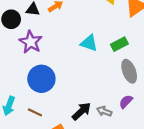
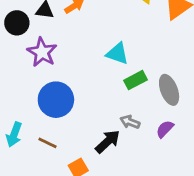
green rectangle: (119, 44) -> (136, 80), moved
gray arrow: (104, 111) -> (130, 122), moved

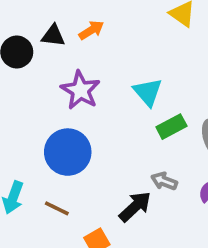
purple star: (42, 52) -> (80, 90), moved
cyan triangle: (117, 54) -> (148, 92), turned 30

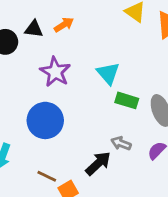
green rectangle: (171, 127) -> (127, 100), turned 45
brown line: (57, 208) -> (47, 176), moved

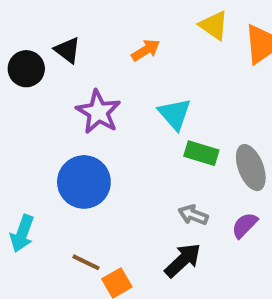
orange arrow: (64, 25) -> (146, 50), moved
black triangle: (34, 29) -> (67, 50), turned 30
black arrow: (98, 163) -> (183, 260), moved

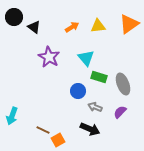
yellow triangle: (214, 25) -> (98, 26), moved, turned -42
black circle: (26, 69) -> (14, 17), moved
blue circle: (84, 182) -> (78, 91), moved, size x0.6
black arrow: (183, 260) -> (90, 129), turned 66

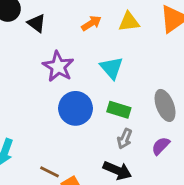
green rectangle: (99, 77) -> (119, 110), moved
blue circle: (78, 91) -> (76, 108), moved, size x1.5
gray arrow: (95, 107) -> (125, 139), turned -88

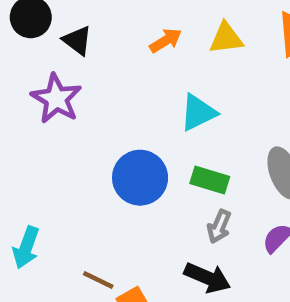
purple star: (58, 67) -> (56, 99), moved
cyan triangle: (112, 68) -> (198, 113), turned 45

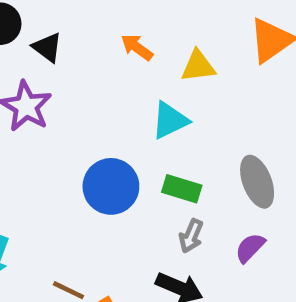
yellow triangle: (226, 38) -> (198, 66), moved
orange arrow: (166, 40) -> (137, 47), turned -112

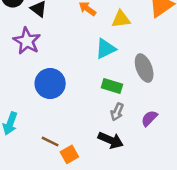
gray ellipse: (257, 182) -> (144, 68), moved
blue circle: (111, 186) -> (50, 84), moved

